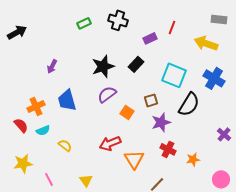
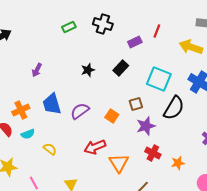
black star: (103, 66) -> (88, 70), size x0.6
purple semicircle: (107, 94) -> (80, 111), moved

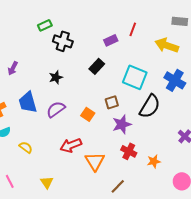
black cross: (103, 24) -> (63, 41), moved
black star: (88, 70) -> (56, 77), moved

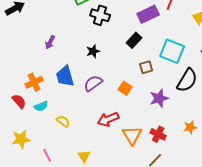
purple rectangle: (111, 40) -> (148, 14), size x1.5
brown square: (112, 102) -> (146, 67), moved
red cross: (129, 151) -> (158, 134), moved
orange star: (154, 161) -> (190, 127), moved

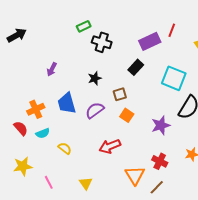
brown square: (146, 67) -> (120, 94), moved
orange triangle: (132, 135) -> (135, 175), moved

